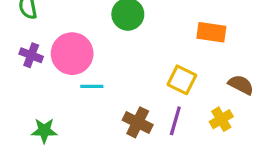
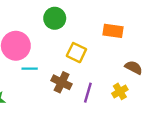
yellow square: (182, 80) -> (76, 53), moved
brown cross: (138, 122) -> (62, 82), moved

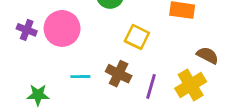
cyan line: (30, 69) -> (80, 77), moved
yellow cross: (120, 91) -> (191, 85), size x1.5

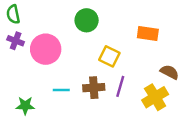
purple cross: (27, 30) -> (16, 41), moved
brown cross: (119, 74) -> (94, 88), turned -30
purple line: (151, 86) -> (120, 86), moved

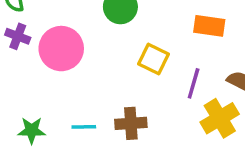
purple line: (120, 86) -> (194, 83), moved
brown cross: (94, 88) -> (131, 123), moved
cyan line: (61, 90) -> (84, 127), moved

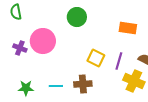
purple cross: (18, 36) -> (20, 48), moved
yellow square: (153, 59) -> (96, 58), moved
yellow cross: (220, 118) -> (134, 81), turned -35

